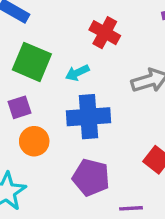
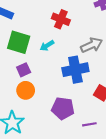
purple square: (19, 107) -> (24, 70), moved
blue cross: (88, 117) -> (75, 70), moved

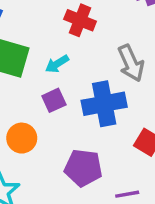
gray arrow: (92, 45) -> (131, 63), turned 90
purple square: (24, 70) -> (54, 100), moved

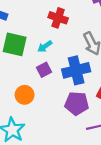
purple pentagon: (83, 168) -> (77, 103), moved

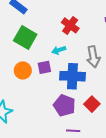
cyan arrow: (45, 46) -> (59, 50), moved
orange circle: (25, 95) -> (23, 70), moved

